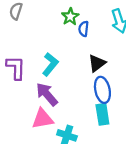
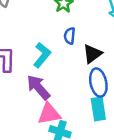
blue semicircle: (84, 29) -> (70, 36), moved
pink triangle: (42, 119) -> (49, 114), moved

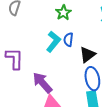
cyan L-shape: (42, 55) -> (53, 42), moved

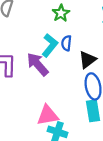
purple arrow: (42, 83) -> (38, 64), moved

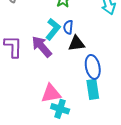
black triangle: (87, 60) -> (76, 43), moved, turned 30

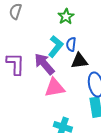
pink triangle: (51, 93) -> (55, 88), moved

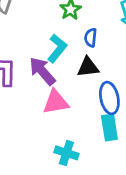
blue semicircle: (71, 44) -> (91, 38), moved

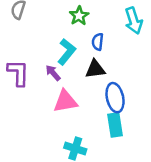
purple arrow: (42, 71) -> (53, 73), size x0.6

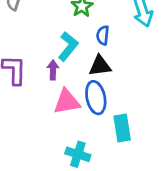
purple arrow: (53, 73) -> (53, 70), turned 42
blue ellipse: (115, 98) -> (96, 98), moved

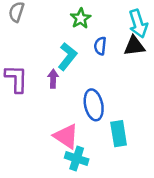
black triangle: (100, 66) -> (134, 46), moved
pink triangle: (67, 102) -> (66, 136), moved, turned 44

